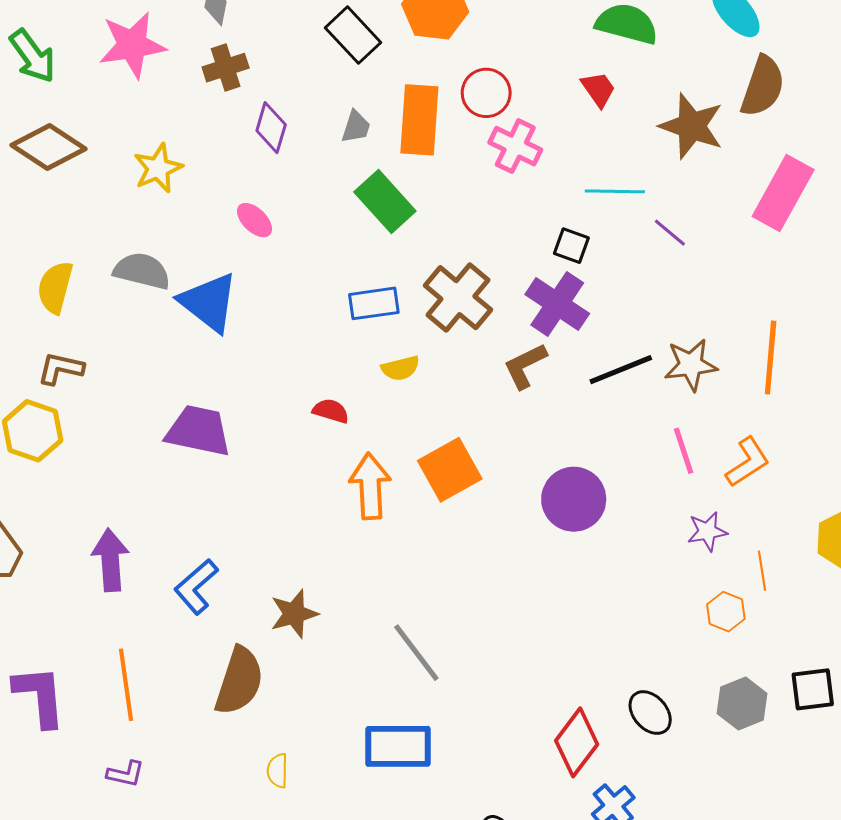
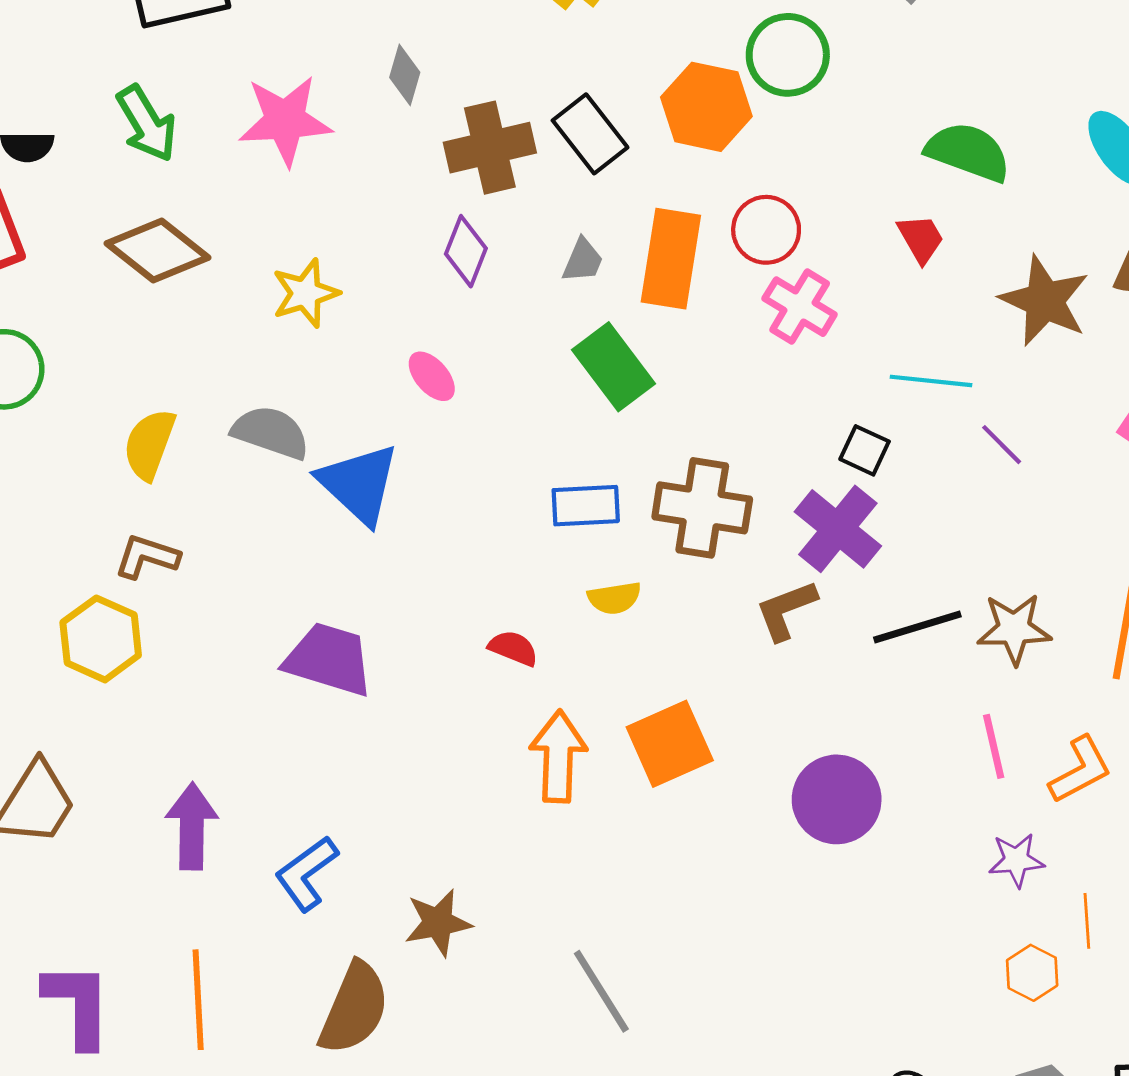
brown cross: (226, 68) -> (490, 148), moved, size x1.4
brown cross: (458, 298) -> (702, 508), turned -36

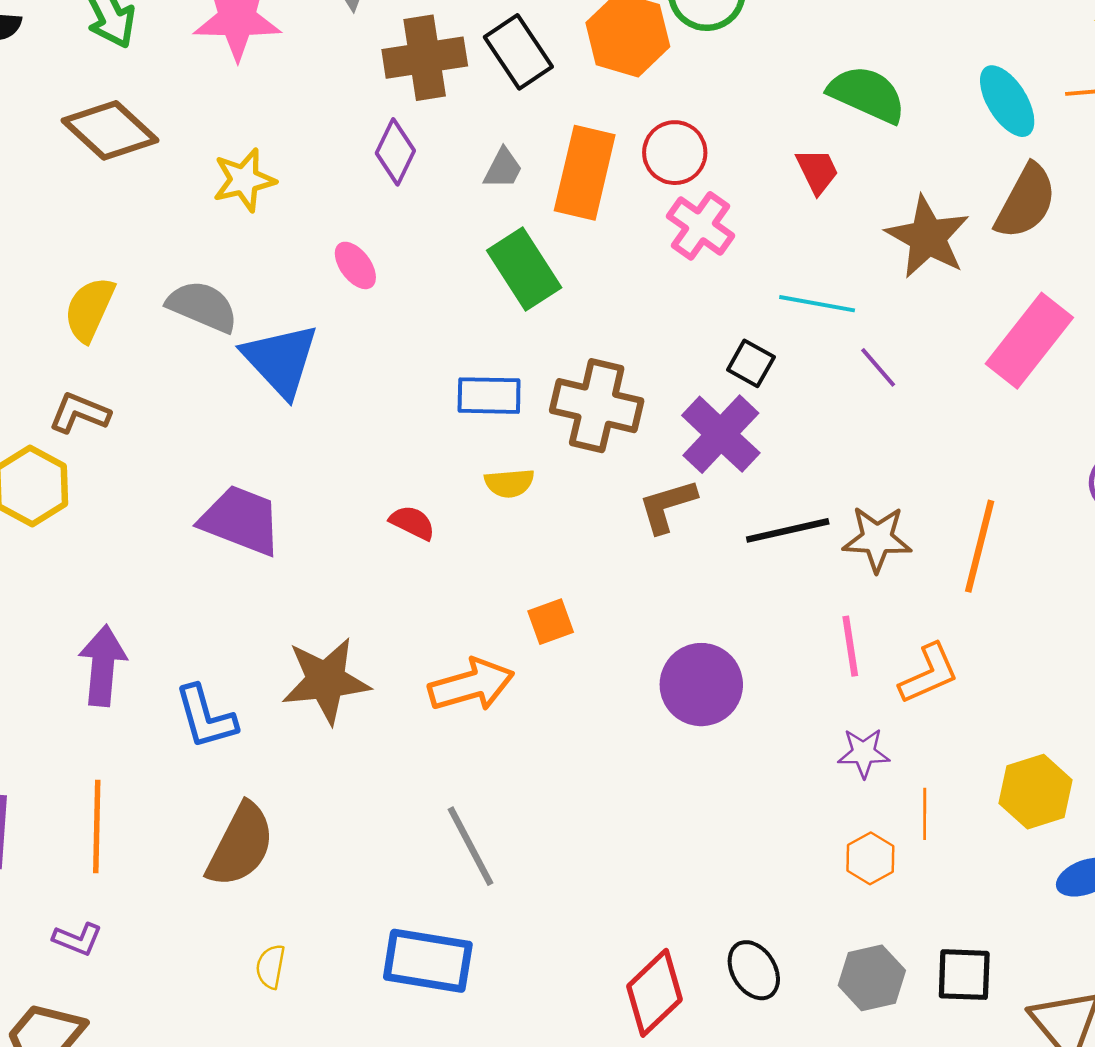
orange square: (670, 744) -> (551, 622), size x0.6
orange arrow: (558, 757) -> (471, 685), moved, turned 68
blue L-shape: (306, 873) -> (206, 717), turned -74
brown star: (438, 923) -> (326, 681), moved, size x1.4

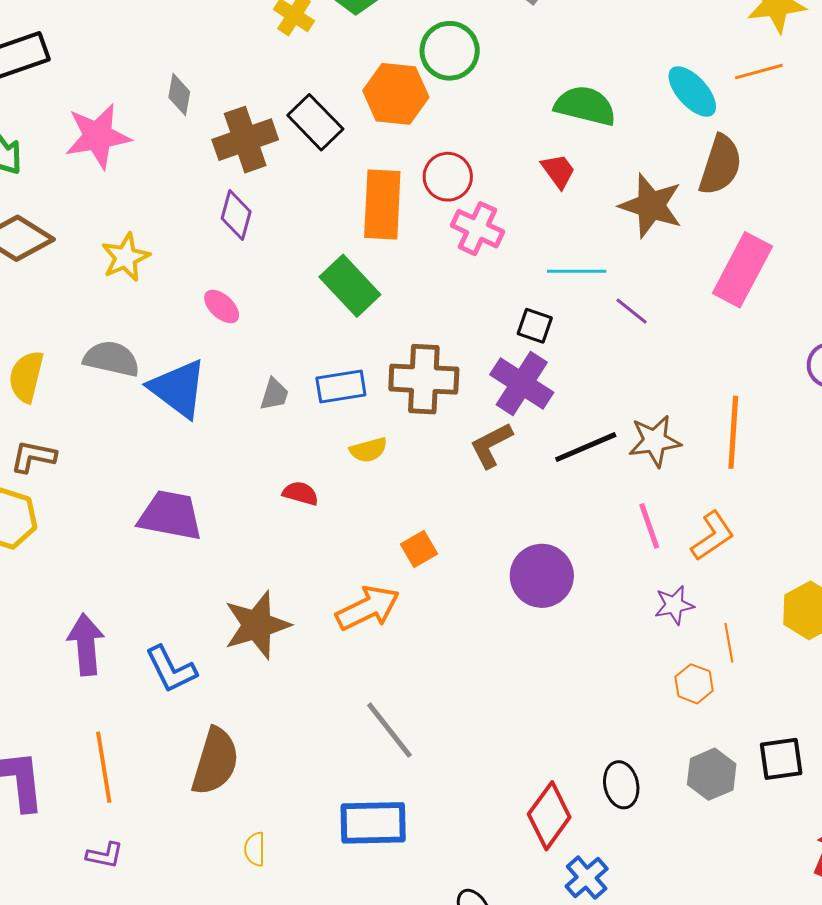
gray trapezoid: (503, 168) -> (274, 394), moved
black ellipse: (754, 970) -> (621, 785), turned 30

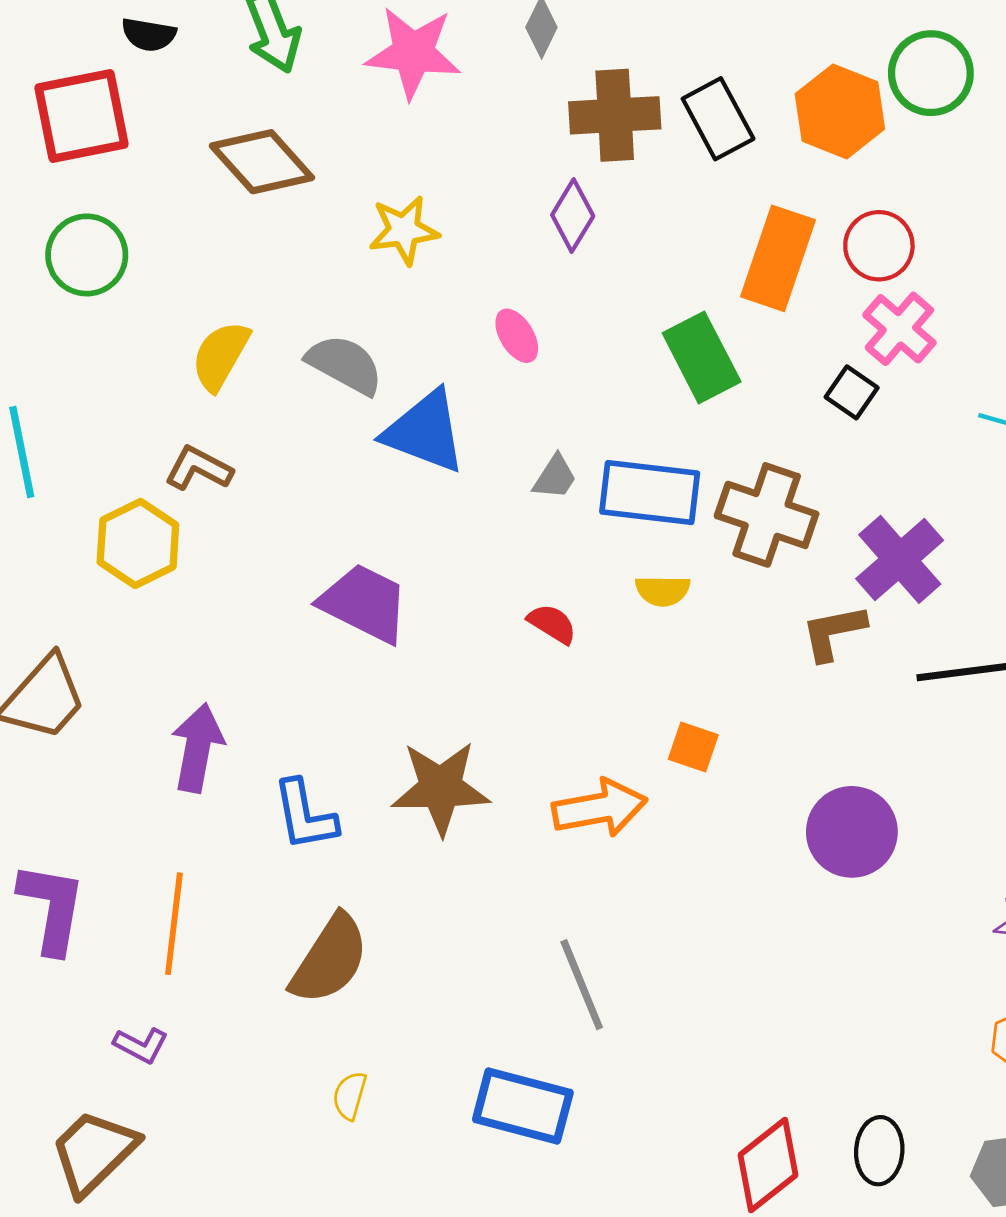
black square: (535, 326) -> (852, 392), moved
blue rectangle: (341, 386) -> (650, 493), size x1.4
blue triangle: (178, 389) -> (425, 432), turned -32
orange square: (419, 549) -> (693, 747), turned 33

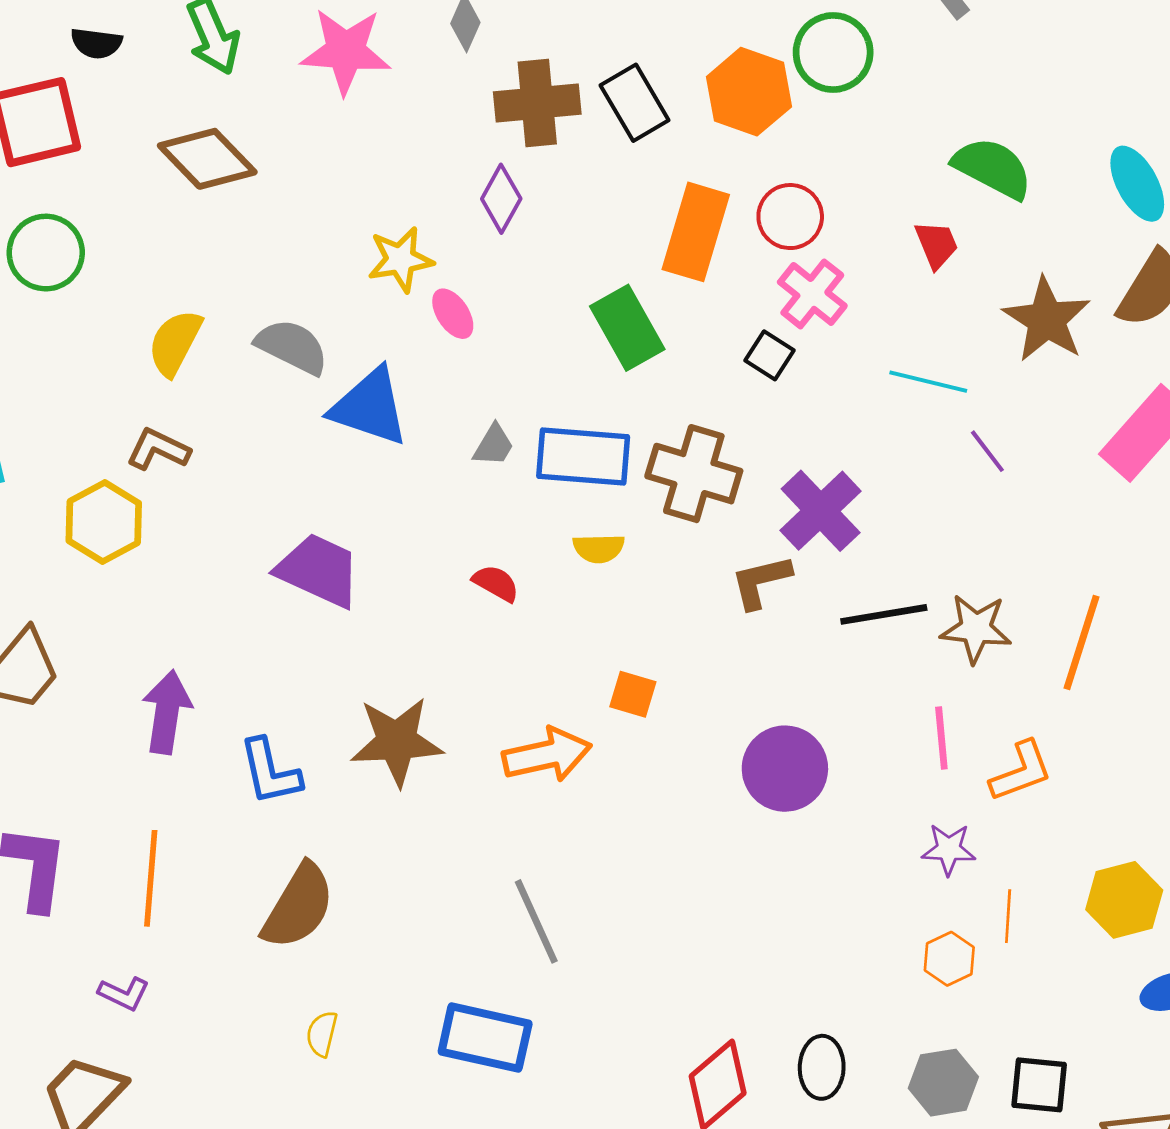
yellow star: (404, 230) -> (400, 259), moved

